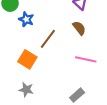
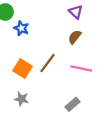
brown semicircle: (79, 28) -> (75, 37), turned -104
brown line: (48, 39) -> (48, 63), moved

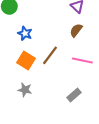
blue star: (21, 28) -> (25, 33), moved

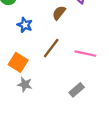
brown semicircle: (76, 30) -> (59, 13), moved
orange square: (26, 61) -> (18, 62), moved

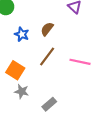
brown semicircle: (59, 13) -> (47, 29), moved
gray rectangle: (77, 90) -> (49, 104), moved

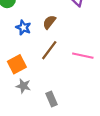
orange square: (15, 70) -> (17, 64), turned 30
gray rectangle: (49, 104) -> (51, 99), turned -72

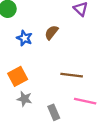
brown line: (49, 50) -> (72, 75), moved, turned 60
pink line: (83, 56) -> (85, 101), moved

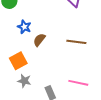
brown semicircle: (51, 32) -> (39, 40), moved
brown line: (72, 75) -> (76, 42), moved

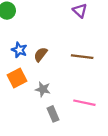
blue star: (24, 27) -> (19, 50), moved
gray star: (24, 81) -> (43, 89), moved

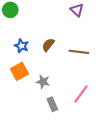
brown semicircle: (41, 54) -> (48, 45), moved
pink line: (84, 103) -> (81, 94), turned -66

